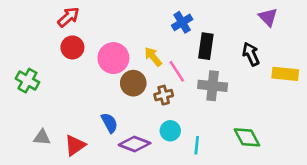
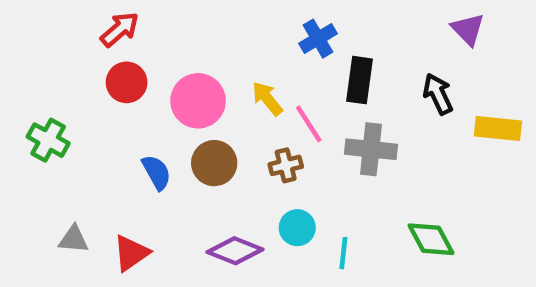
brown circle: (133, 83) -> (214, 163), moved
blue semicircle: (109, 123) -> (157, 172), moved

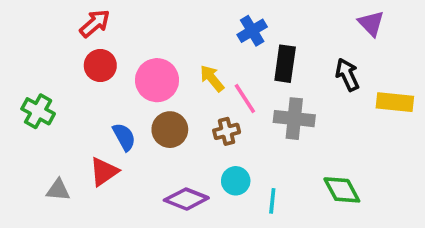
red triangle: (131, 253) -> (104, 172), moved

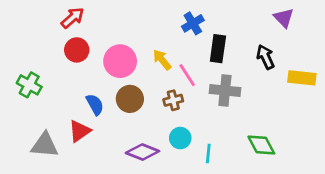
gray triangle: (58, 190) -> (45, 145), size x1.5

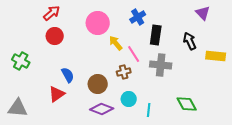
pink circle: (120, 61) -> (98, 23), moved
brown circle: (130, 99) -> (98, 84), moved
gray triangle: (45, 145) -> (18, 108), moved

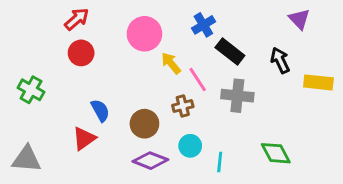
black rectangle: (156, 35) -> (230, 51), turned -60

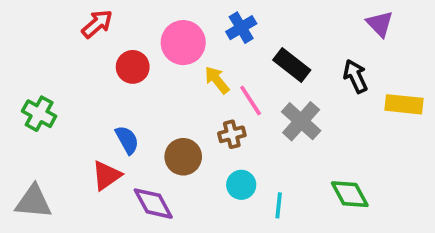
blue cross: (203, 25) -> (241, 28), moved
red circle: (81, 53) -> (133, 67), moved
gray cross: (237, 96) -> (301, 121), turned 36
purple diamond: (150, 161) -> (153, 204), moved, turned 40

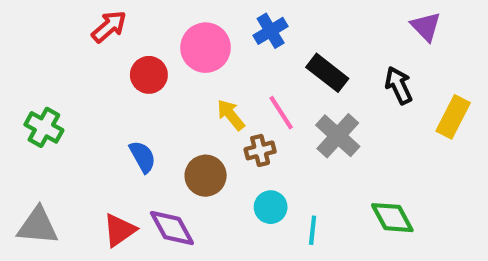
yellow arrow: (217, 80) -> (231, 115), moved
yellow rectangle: (404, 104) -> (453, 117), turned -69
red triangle: (106, 175) -> (119, 230), moved

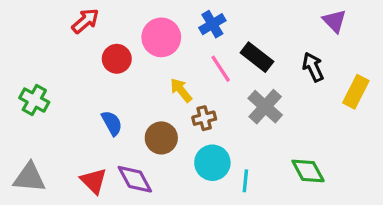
pink line: (281, 113) -> (221, 69), moved
cyan circle: (271, 207) -> (212, 163), size x1.4
red triangle: (119, 230) -> (94, 181), turned -40

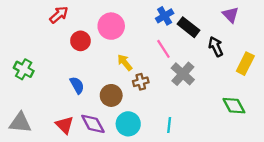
blue cross: (212, 24) -> (165, 16), moved
black rectangle: (257, 57) -> (188, 27), moved
pink line: (221, 69) -> (163, 49), moved
cyan circle: (212, 163) -> (128, 124), moved
green diamond: (308, 171) -> (234, 106), moved

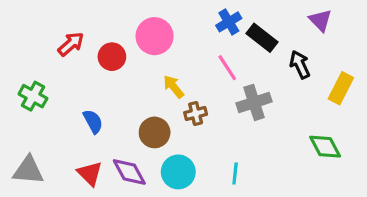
red arrow: (59, 15) -> (71, 44), moved
gray cross: (183, 74) -> (254, 102), turned 30
blue semicircle: (77, 85) -> (93, 121), moved

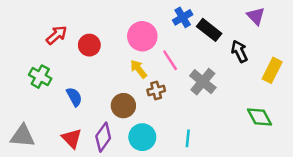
pink circle: (155, 36) -> (142, 36), moved
pink line: (227, 68) -> (170, 60), moved
green cross: (33, 96) -> (40, 77), moved
gray cross: (254, 102) -> (203, 82), turned -32
purple diamond: (129, 172) -> (103, 137), turned 64

